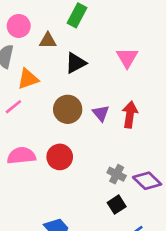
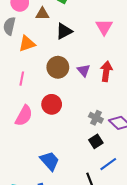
pink line: (13, 107) -> (22, 79), moved, turned -40
pink semicircle: (21, 156) -> (24, 116), moved, turned 125

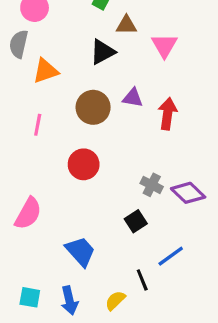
brown triangle: (42, 14) -> (126, 25), moved
purple triangle: (84, 70) -> (133, 98), moved, turned -40
pink semicircle: (24, 116) -> (28, 213), moved
black square: (96, 141) -> (136, 221), moved

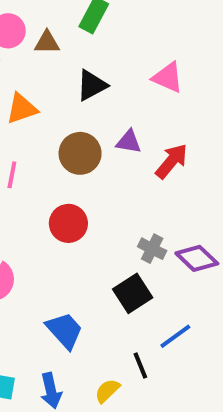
brown triangle: (126, 25) -> (47, 42), moved
pink triangle: (164, 46) -> (168, 77), turned -36
red arrow: (167, 114) -> (171, 161), turned 32
black square: (136, 221) -> (133, 293), size x1.4

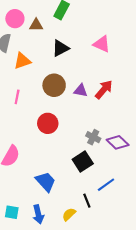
purple triangle: (129, 142) -> (81, 91), moved

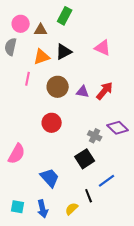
orange triangle: (22, 61) -> (42, 57), moved
pink line: (17, 97) -> (28, 79), moved
purple diamond: (118, 142) -> (118, 128), moved

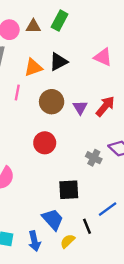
brown triangle: (41, 30) -> (33, 26), moved
purple triangle: (83, 92) -> (80, 107), turned 48
black square: (85, 159) -> (69, 190), moved, turned 30
blue trapezoid: (50, 178) -> (53, 219), moved

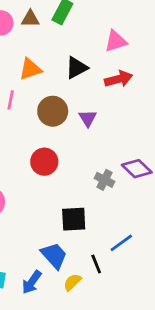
pink triangle: (103, 57) -> (116, 41), moved, turned -42
black triangle: (58, 62) -> (77, 68), moved
red arrow: (105, 106) -> (119, 79), moved, turned 35
blue arrow: (34, 241) -> (32, 282), turned 48

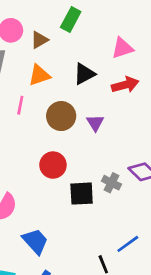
brown triangle: (30, 19) -> (39, 40), moved, turned -30
black square: (74, 219) -> (82, 194), moved
blue trapezoid: (54, 256) -> (35, 241), moved

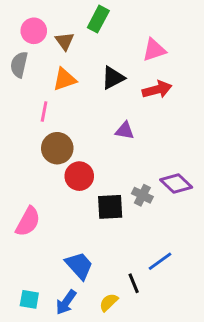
brown triangle: (39, 40) -> (65, 41), turned -36
brown circle: (61, 116) -> (57, 148), moved
purple triangle: (95, 123) -> (125, 131), turned -48
blue trapezoid: (35, 241) -> (79, 266), moved

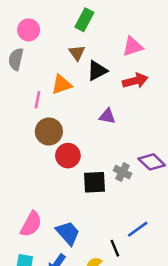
brown triangle: (65, 41) -> (77, 53), moved
orange triangle: (65, 79) -> (62, 85), moved
pink semicircle: (28, 222) -> (31, 224), moved

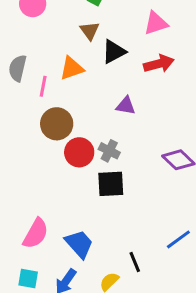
gray semicircle: (16, 59) -> (18, 68), moved
gray cross: (122, 172) -> (109, 151), moved
blue line: (138, 229) -> (178, 239), moved

